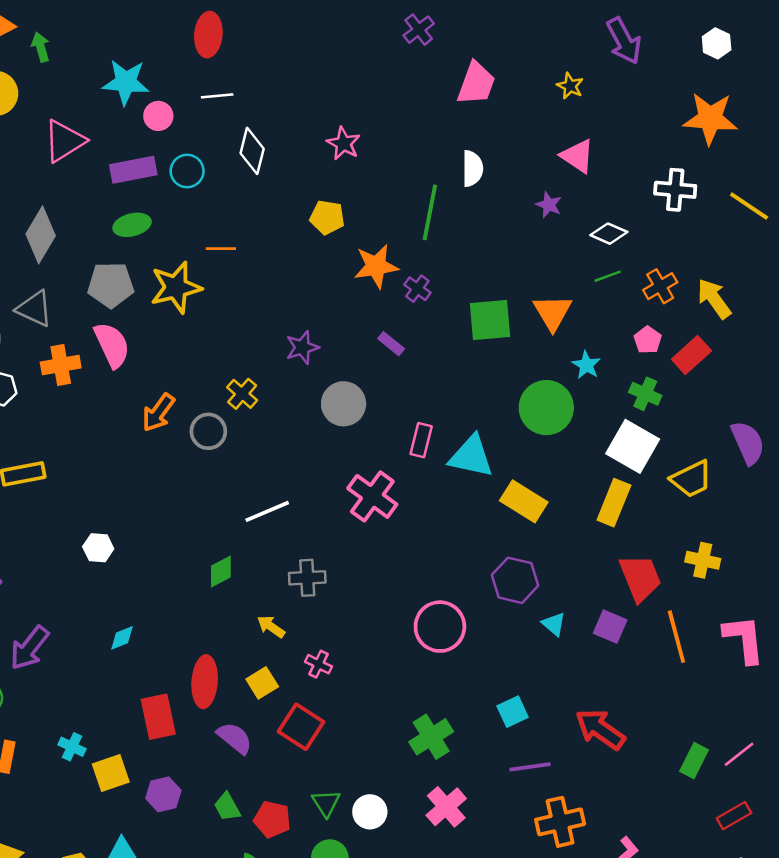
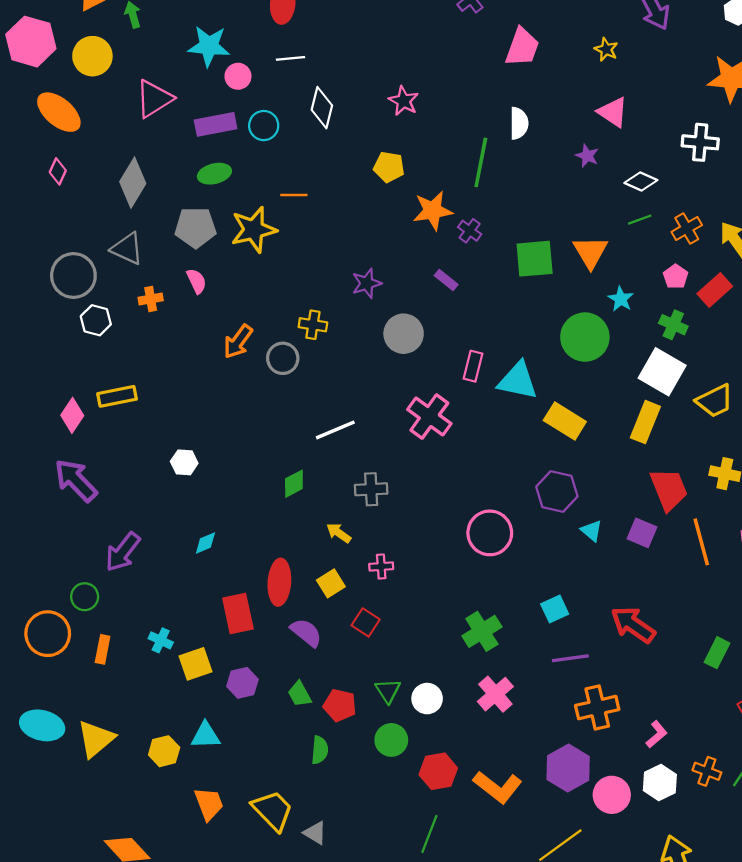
pink semicircle: (112, 345) -> (197, 281), size x0.6
orange cross: (61, 365) -> (151, 299), size x0.7
yellow cross: (242, 394) -> (313, 325), turned -32
pink cross: (319, 664) -> (381, 566), turned -30
red square: (301, 727) -> (366, 622), size x0.7

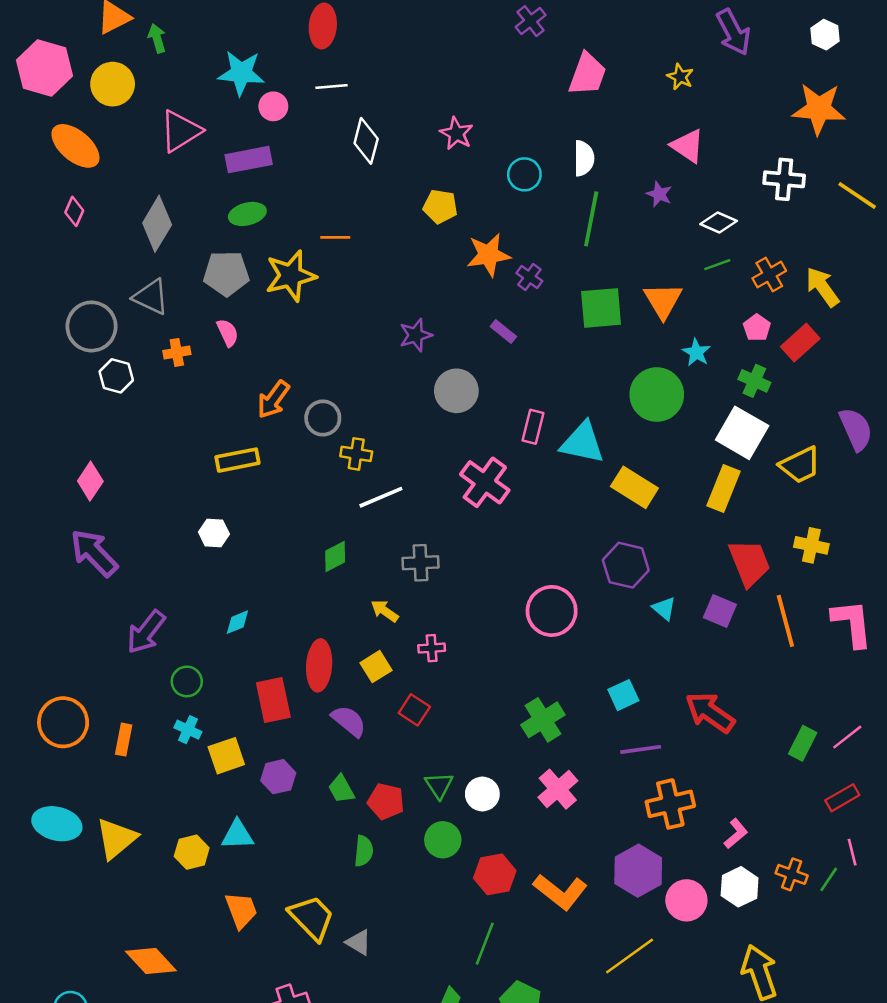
cyan circle: (264, 126) -> (524, 174), moved
green line: (481, 162) -> (591, 219), moved
yellow cross: (313, 325) -> (356, 454), moved
yellow rectangle: (117, 396) -> (237, 460), moved
green circle: (85, 597) -> (187, 681), moved

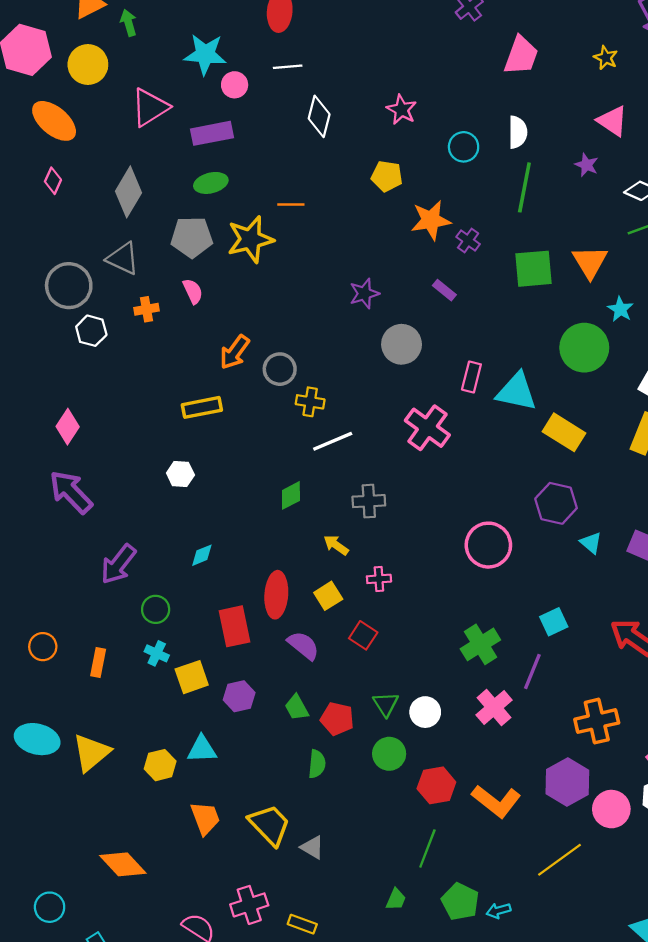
orange circle: (63, 722) -> (43, 647), size x0.6
purple line: (641, 749) -> (532, 671), moved, turned -60

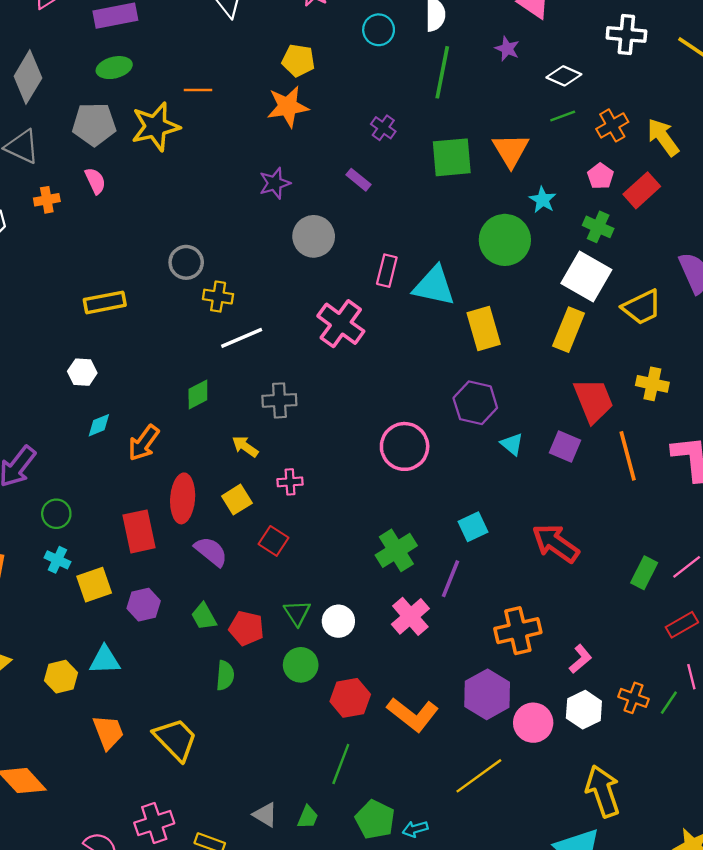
orange star: (431, 220) -> (288, 107), moved
orange arrow: (235, 352) -> (144, 443), moved
yellow rectangle: (564, 432) -> (484, 328), turned 42
cyan diamond: (202, 555) -> (99, 425), moved
gray triangle: (312, 847) -> (265, 815), moved

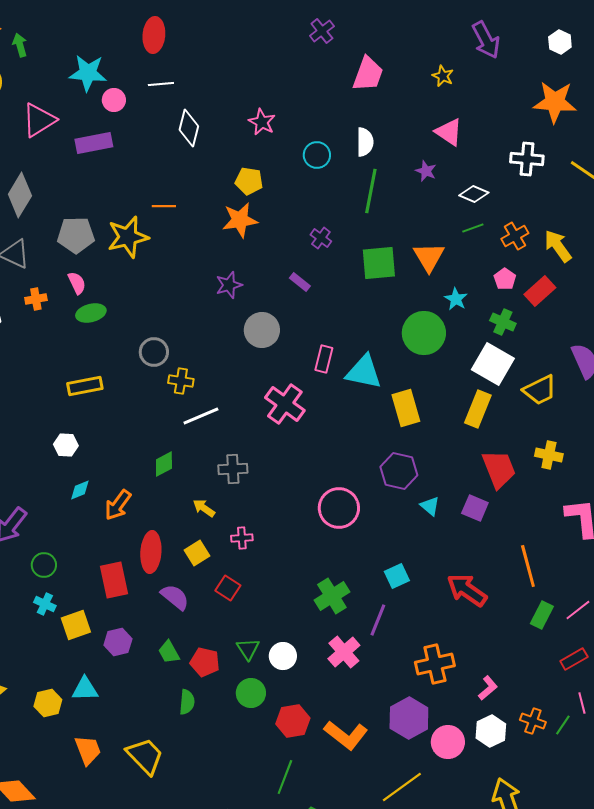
green ellipse: (114, 68) -> (91, 313), moved
orange line: (628, 456) -> (528, 566), moved

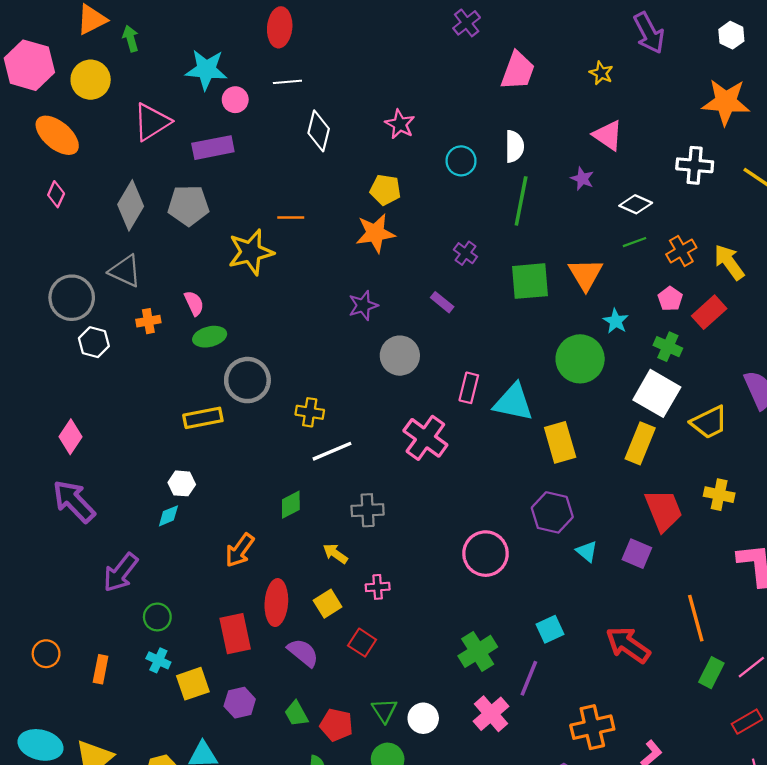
gray pentagon: (76, 235) -> (188, 205), moved
gray circle: (154, 352) -> (247, 380), moved, size x1.4
cyan diamond: (80, 490) -> (168, 516), moved

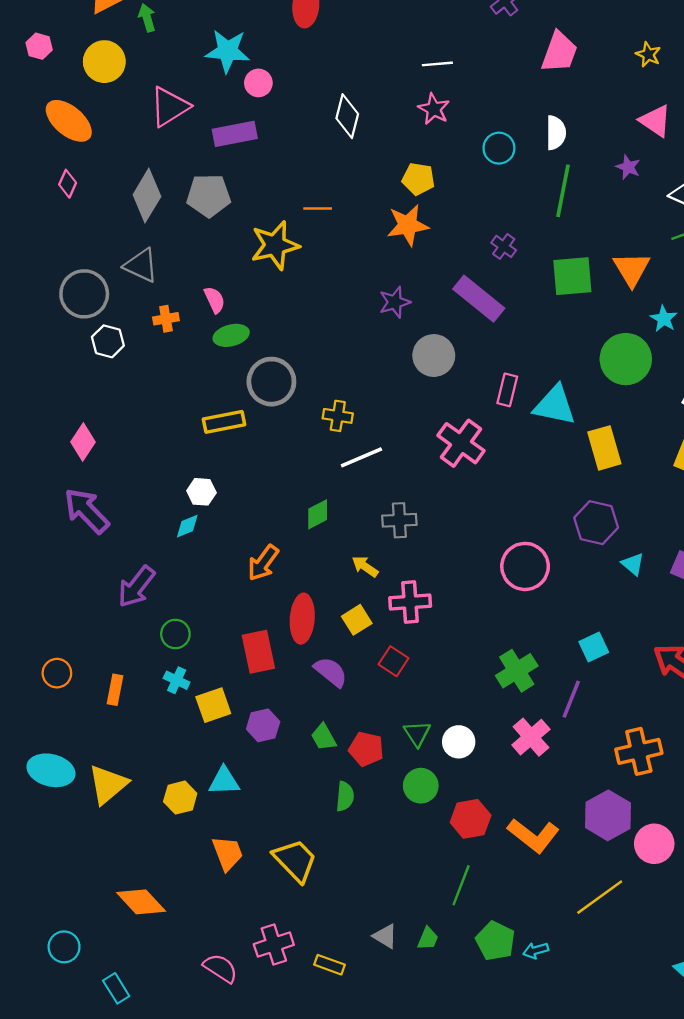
pink hexagon: (29, 65) -> (39, 46), size x0.5
white line: (287, 82) -> (437, 64), moved
purple rectangle: (442, 302) -> (479, 299), size x2.0
pink cross: (378, 587) -> (410, 602), size x1.6

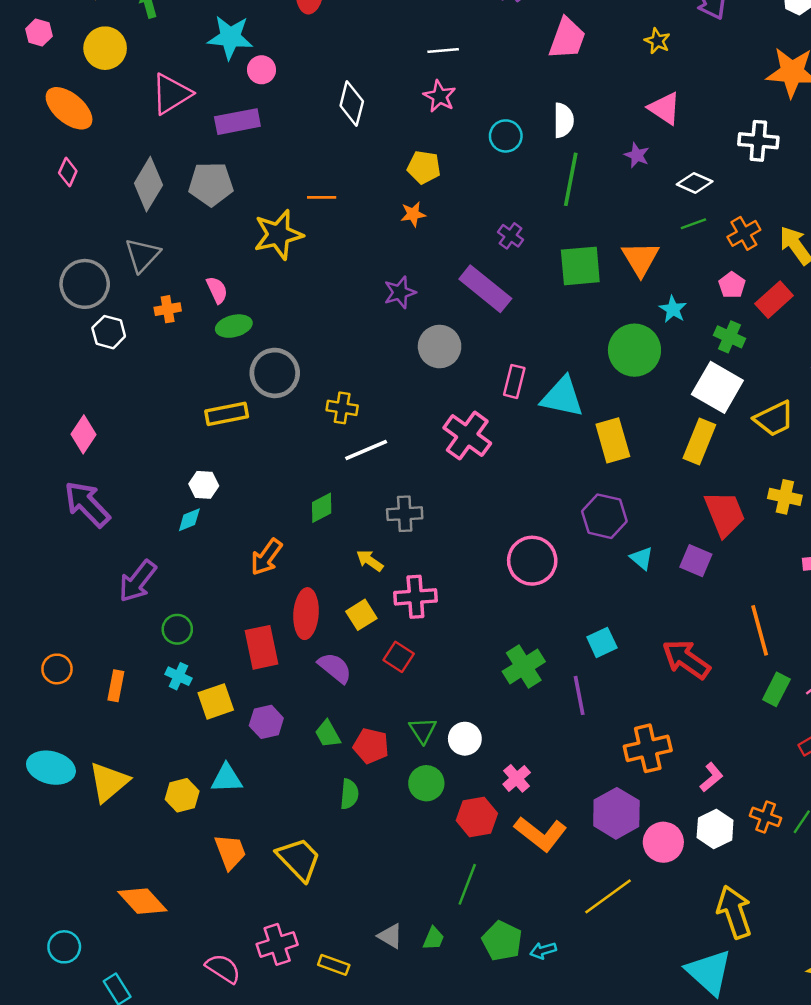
orange star: (408, 225) -> (413, 214), size x0.6
gray triangle: (141, 265) -> (142, 255), turned 48
purple line: (571, 699) -> (579, 695), turned -33
pink cross: (531, 737) -> (517, 778), moved, size x0.7

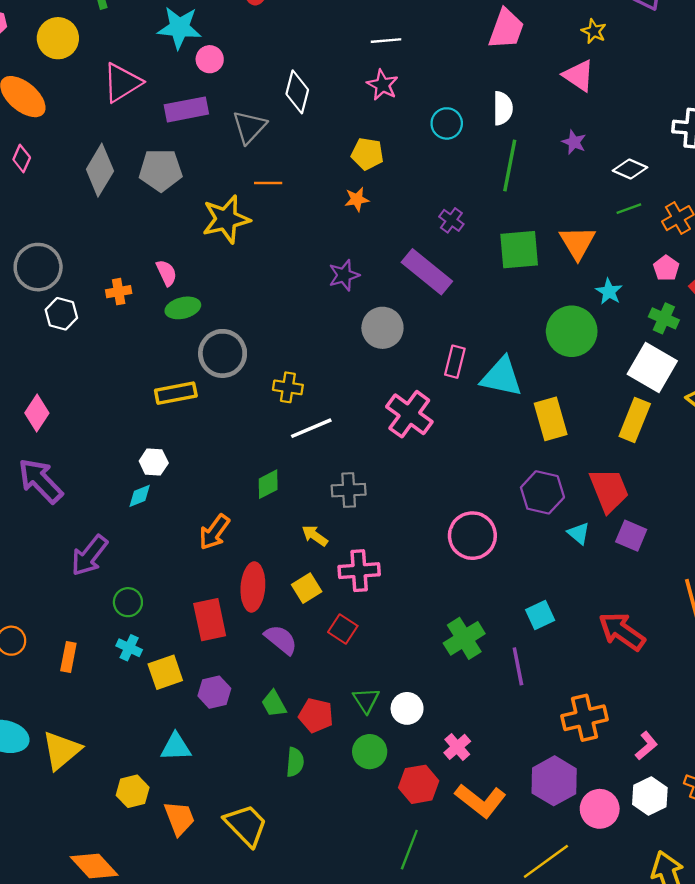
pink triangle: (665, 108) -> (579, 76), moved
gray triangle: (142, 255) -> (249, 127), moved
red trapezoid: (725, 514) -> (609, 490), moved
yellow hexagon: (182, 795) -> (133, 791), moved

